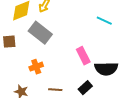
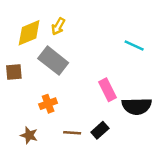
black rectangle: (85, 88) -> (100, 130), moved

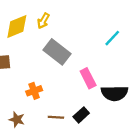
cyan line: (134, 45) -> (112, 38), turned -72
gray rectangle: (53, 61) -> (57, 52), moved

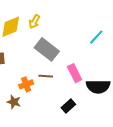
brown line: (56, 117) -> (46, 76), moved
brown star: (17, 120) -> (14, 102), moved

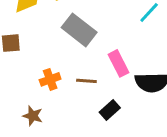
brown line: (46, 76) -> (86, 81), moved
brown star: (14, 102) -> (33, 116), moved

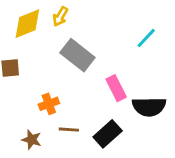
brown line: (86, 81) -> (69, 130), moved
black rectangle: (110, 110) -> (108, 134), size x1.4

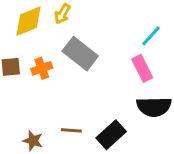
pink rectangle: (116, 88) -> (142, 68), moved
orange cross: (49, 104) -> (42, 68), moved

